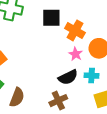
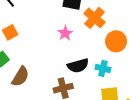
pink star: (76, 54) -> (65, 33), moved

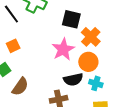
pink star: (65, 33) -> (63, 49), size x1.6
orange circle: (116, 41) -> (88, 62), moved

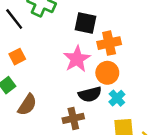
orange cross: (91, 37) -> (109, 43), turned 36
cyan cross: (96, 83) -> (117, 98), turned 32

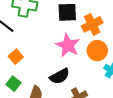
black semicircle: (90, 94) -> (60, 76), moved

